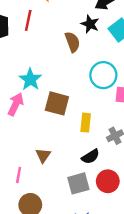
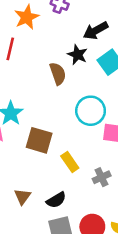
yellow rectangle: (86, 123) -> (70, 162), turned -42
black semicircle: (91, 157) -> (56, 200), moved

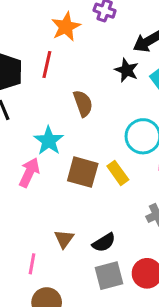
brown semicircle: (58, 74) -> (83, 103), moved
yellow rectangle: (70, 162) -> (118, 173), moved

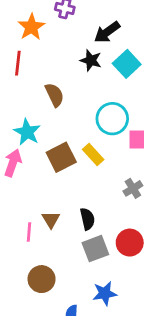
brown square: (83, 172) -> (61, 157), turned -36
black semicircle: (104, 242) -> (87, 219), turned -65
pink line: (32, 264) -> (29, 232), moved

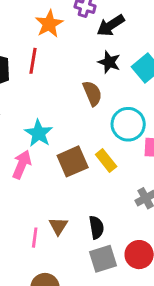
black arrow: (107, 32) -> (111, 25), moved
brown semicircle: (55, 95) -> (92, 93), moved

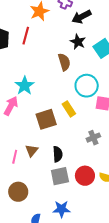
brown square: (73, 161) -> (46, 119), moved

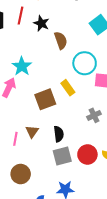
black star: (78, 42) -> (41, 23), moved

